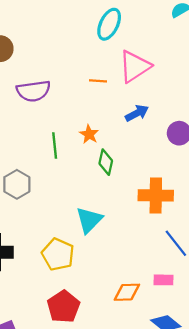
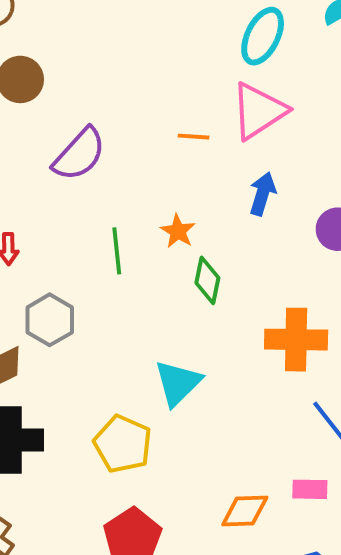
cyan ellipse: (109, 24) -> (263, 36), moved
purple semicircle: (33, 91) -> (79, 154), turned -40
blue arrow: (137, 113) -> (263, 194), turned -45

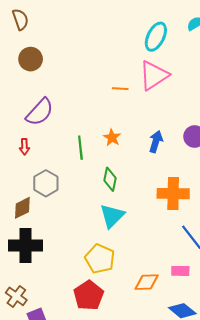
purple semicircle: (79, 154) -> (40, 112), moved
blue arrow: (263, 194) -> (156, 142), moved
green diamond: (207, 280) -> (110, 179), moved
yellow pentagon: (123, 444) -> (100, 259), moved

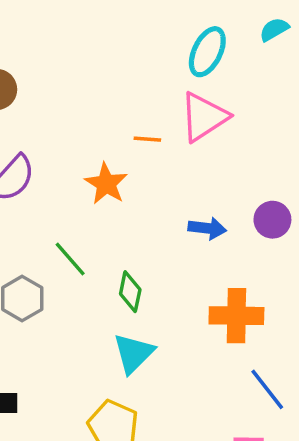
orange star: (112, 138) -> (106, 184), moved, size x1.4
blue arrow: (156, 142) -> (207, 228), turned 80
green line: (80, 148) -> (70, 259), moved, turned -35

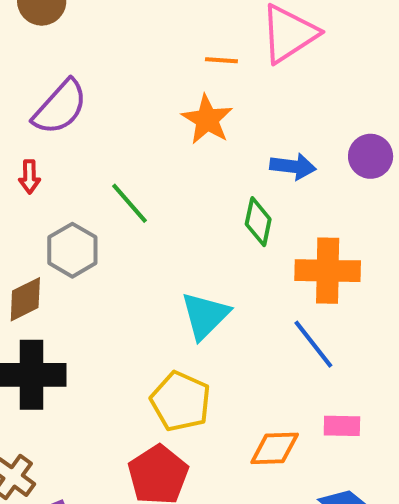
orange star: (106, 184) -> (207, 119), moved
green diamond: (130, 292) -> (258, 222), moved
blue line: (267, 389) -> (313, 344), moved

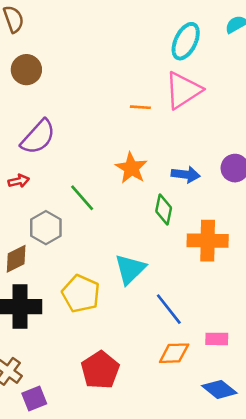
orange star: (207, 119) -> (131, 168), moved
red arrow: (29, 177) -> (19, 181), turned -102
blue line: (313, 344) -> (169, 309), moved
yellow pentagon: (181, 401) -> (81, 294), moved

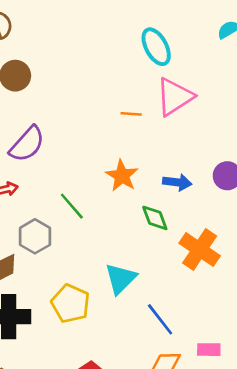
cyan ellipse: (186, 41) -> (156, 47), moved, turned -54
green diamond: (164, 209) -> (155, 218), turned -32
orange cross: (208, 241) -> (200, 250), turned 33

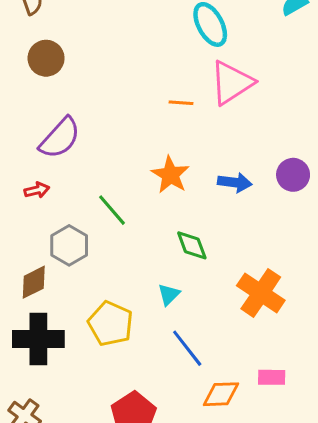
green diamond: (155, 218) -> (192, 245), moved
orange cross: (200, 250) -> (261, 293), moved
cyan triangle: (121, 278) -> (169, 294), size x0.6
blue line: (160, 319) -> (187, 348), moved

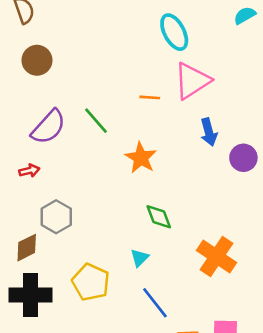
blue arrow: (235, 182) -> (209, 132), moved, turned 68
green line: (112, 210) -> (96, 121), moved

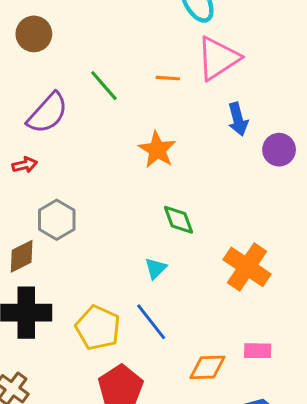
green line: (96, 121) -> (104, 86), moved
yellow pentagon: (91, 282) -> (98, 328), moved
blue line: (155, 303) -> (151, 322), moved

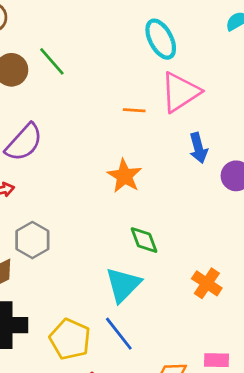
green line: (104, 86) -> (52, 61), moved
orange cross: (247, 267) -> (207, 283), size x0.7
cyan triangle: (156, 268) -> (123, 285), size x1.8

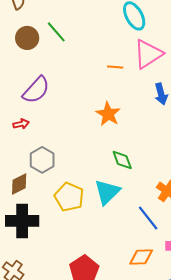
blue line: (119, 334) -> (148, 218), moved
yellow pentagon: (70, 339) -> (69, 197), moved

